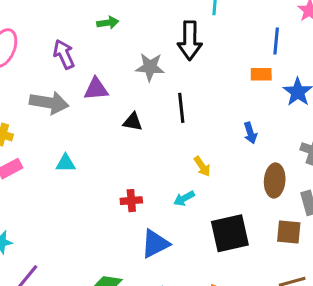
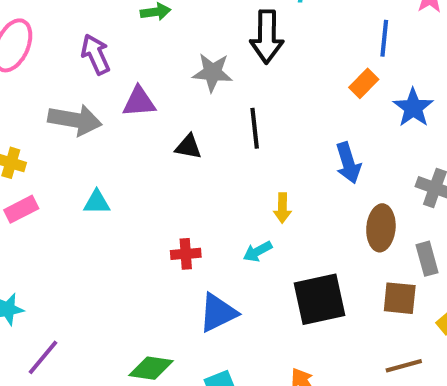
orange rectangle: (261, 74) -> (364, 83), turned -45
blue arrow: (250, 133) -> (348, 163), size x1.4
yellow arrow: (202, 166) -> (282, 208), turned 35

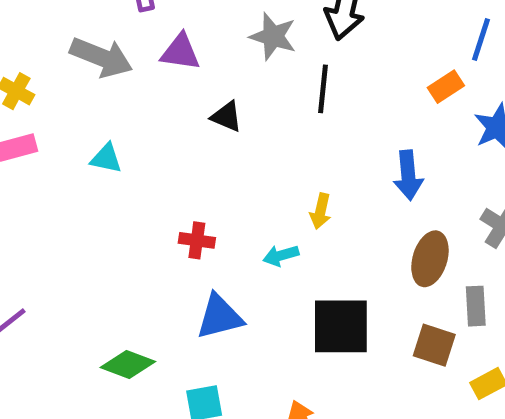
black line: (255, 128) -> (323, 89), moved

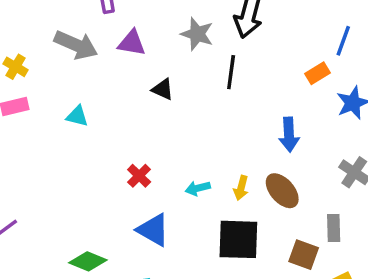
yellow arrow: (320, 211) -> (241, 188), moved
red cross: (197, 240) -> (139, 176), turned 35
brown ellipse: (430, 259) -> (282, 191), moved, turned -60
blue triangle: (219, 317) -> (153, 230), turned 42

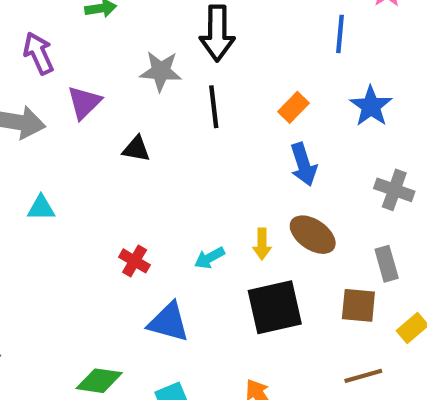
purple triangle: (132, 43) -> (84, 102), turned -40
orange rectangle: (317, 73) -> (294, 107), moved

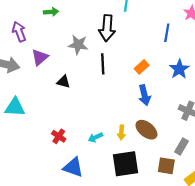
cyan triangle: (41, 208) -> (15, 107), size x1.5
gray rectangle: (387, 264) -> (182, 146), turned 42

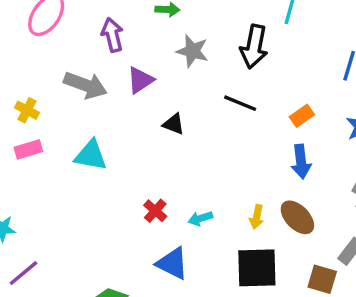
gray star: (78, 45) -> (192, 51), moved
black line: (103, 64) -> (240, 103), turned -72
cyan arrow: (95, 137) -> (200, 218), moved

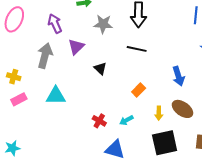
gray arrow: (85, 85) -> (45, 56), turned -85
orange rectangle: (302, 116) -> (139, 90), moved
black triangle: (174, 124) -> (100, 68), turned 32

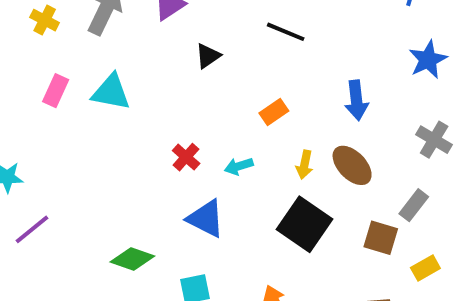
black triangle: (100, 68) -> (208, 56), turned 32
yellow cross: (14, 77) -> (45, 20), moved
pink rectangle: (19, 99) -> (56, 91), moved, turned -49
black square: (165, 143) -> (305, 224), turned 36

